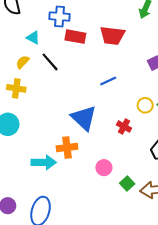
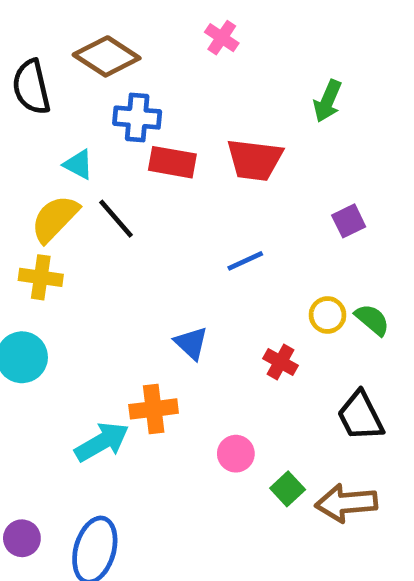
yellow semicircle: (23, 62) -> (55, 219), size x1.6
blue triangle: (84, 118) -> (191, 343), size x0.6
cyan arrow: (44, 162) -> (102, 442), turned -30

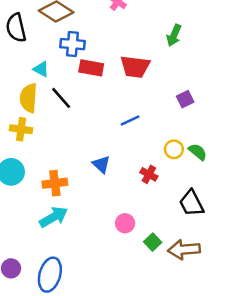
yellow semicircle: (55, 219) -> (29, 98), turned -40
orange cross: (154, 409) -> (55, 183), moved

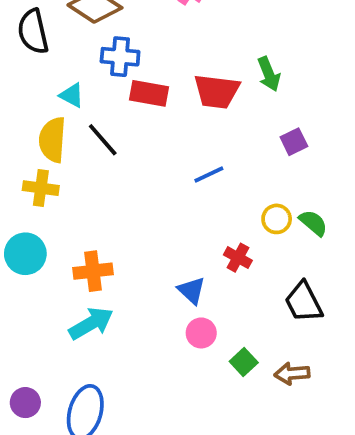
green arrow: (174, 35) -> (269, 74), moved, turned -45
blue triangle: (101, 164) -> (192, 290), moved
brown arrow: (184, 250) -> (292, 374), size x0.7

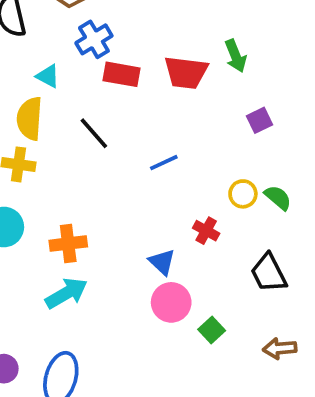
blue cross: (120, 57) -> (94, 39), turned -36
black line: (103, 140) -> (94, 133), moved
blue line: (209, 175) -> (164, 163), moved
pink circle: (201, 333) -> (171, 302), size x1.4
brown arrow: (292, 374) -> (280, 348), moved

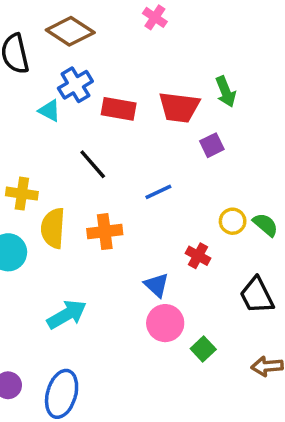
blue cross: (94, 39) -> (75, 85), moved
yellow semicircle: (30, 118) -> (53, 228), moved
purple square: (259, 120) -> (212, 145), moved
orange cross: (68, 244) -> (105, 232), moved

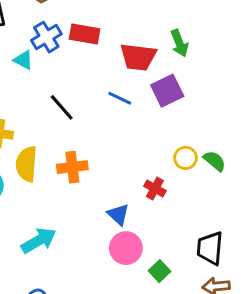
red rectangle: (119, 109) -> (85, 34), moved
purple square: (212, 145) -> (167, 91), size x1.5
blue line: (158, 192) -> (120, 98), moved, turned 50
black trapezoid: (257, 295) -> (210, 248), moved, turned 32

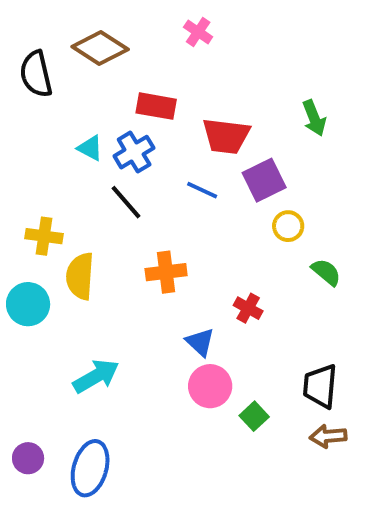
blue cross: (46, 37) -> (134, 152), moved
green arrow: (179, 43) -> (314, 118), moved
cyan triangle: (23, 60) -> (90, 148), moved
yellow circle: (186, 158) -> (288, 226), moved
orange cross: (72, 167) -> (166, 272), moved

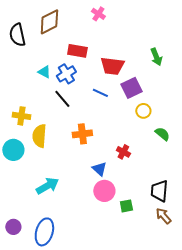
brown diamond: (100, 48) -> (49, 22), turned -60
green square: (254, 416) -> (126, 206), turned 32
brown arrow: (328, 436) -> (163, 216), turned 54

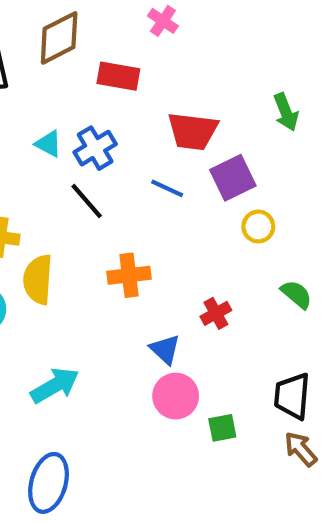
red rectangle: (77, 51) -> (118, 76), moved
green semicircle: (162, 134) -> (296, 294), moved
red cross: (123, 152) -> (216, 313), turned 32

